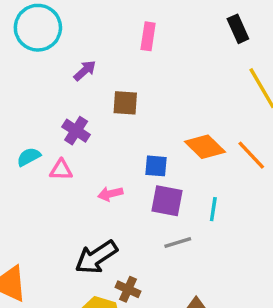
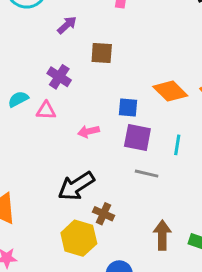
gray line: (178, 243) -> (147, 174), turned 30

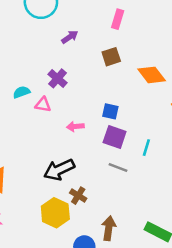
brown square: (102, 53) -> (111, 57), moved, turned -30
orange diamond: (170, 91) -> (152, 75), moved
brown arrow: (162, 235) -> (109, 228), moved

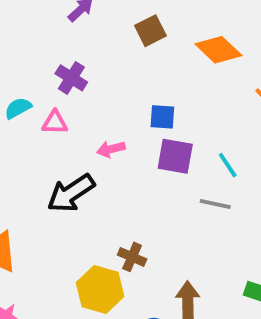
cyan line: (146, 148) -> (228, 165), turned -42
gray line: (118, 168) -> (215, 204), moved
black arrow: (59, 170) -> (71, 193), moved

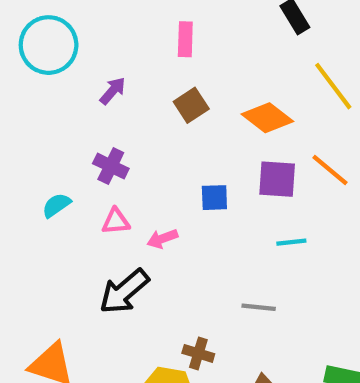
pink triangle: (55, 122) -> (116, 221), moved
purple square: (175, 156) -> (277, 179), moved
cyan line: (228, 165) -> (291, 242), turned -56
gray line: (215, 204) -> (259, 307), moved

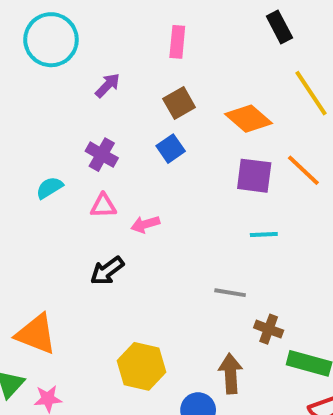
blue square: (214, 198) -> (171, 149), moved, turned -36
black arrow: (124, 291) -> (107, 271), size x0.7
brown cross: (198, 353) -> (269, 329), moved

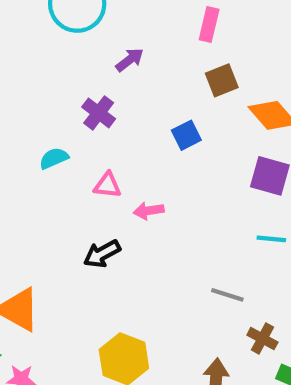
brown square: (179, 103) -> (222, 80), moved
purple cross: (102, 155) -> (99, 113), moved

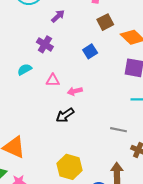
black arrow: (102, 254) -> (65, 115), moved

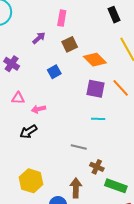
purple arrow: (58, 16) -> (39, 38), moved

